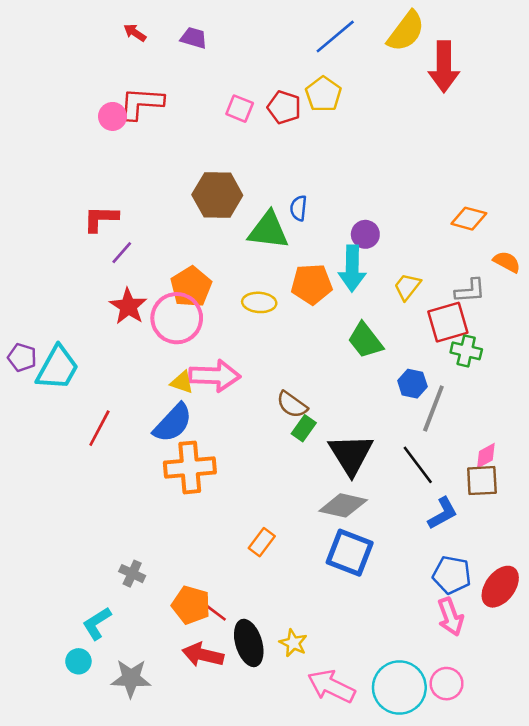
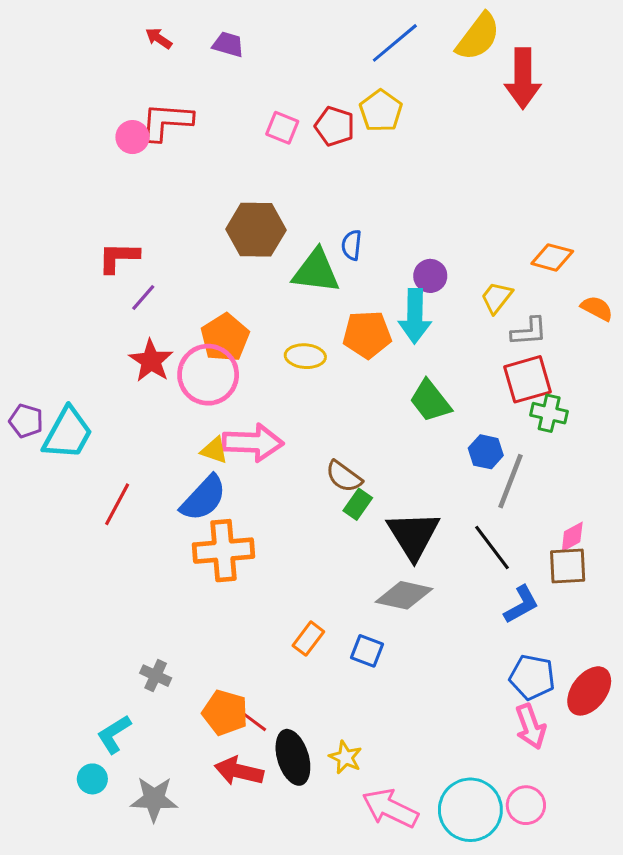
yellow trapezoid: (407, 287) -> (497, 298), moved
gray L-shape: (470, 291) -> (529, 331), moved
blue square: (350, 553) -> (367, 651), moved, size x0.6

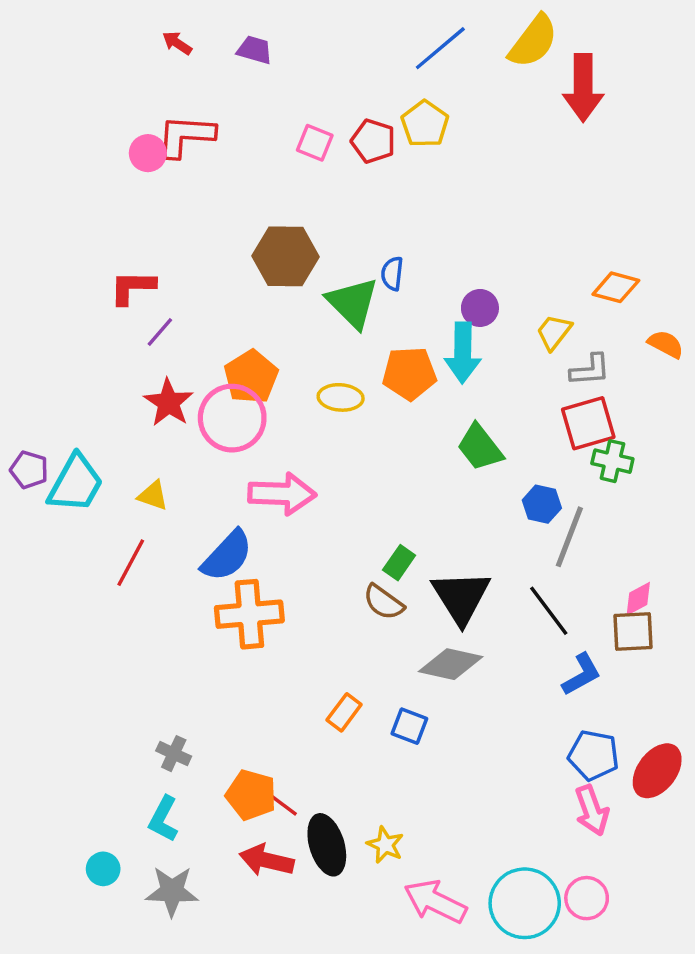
green triangle: (316, 271) -> (353, 303), turned 38
yellow triangle: (214, 450) -> (153, 496), moved
brown semicircle: (344, 477) -> (384, 602), moved
cyan L-shape: (114, 734) -> (163, 819), moved, turned -30

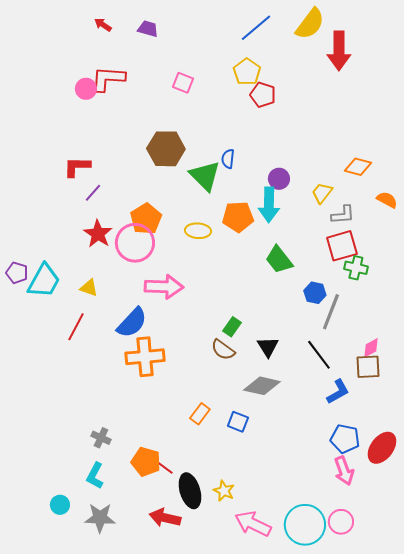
red pentagon: (373, 141) -> (263, 95), moved
black triangle: (461, 597) -> (268, 347), size x0.6
red arrow: (267, 860) -> (165, 518), moved

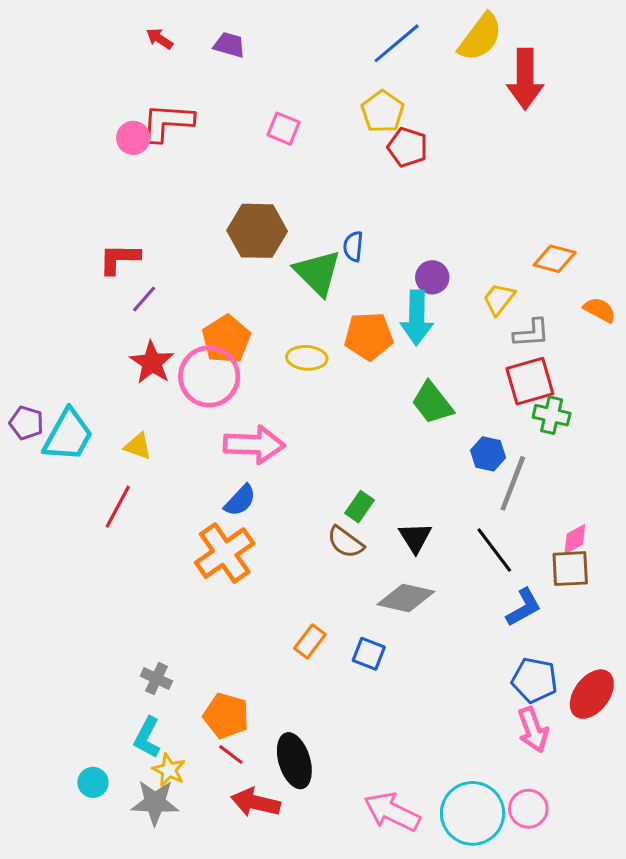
blue semicircle: (132, 323) -> (240, 500), moved, size x0.7
orange cross: (145, 357) -> (225, 553), turned -30
red line: (165, 468) -> (231, 754), moved
yellow star: (224, 491) -> (169, 770), moved

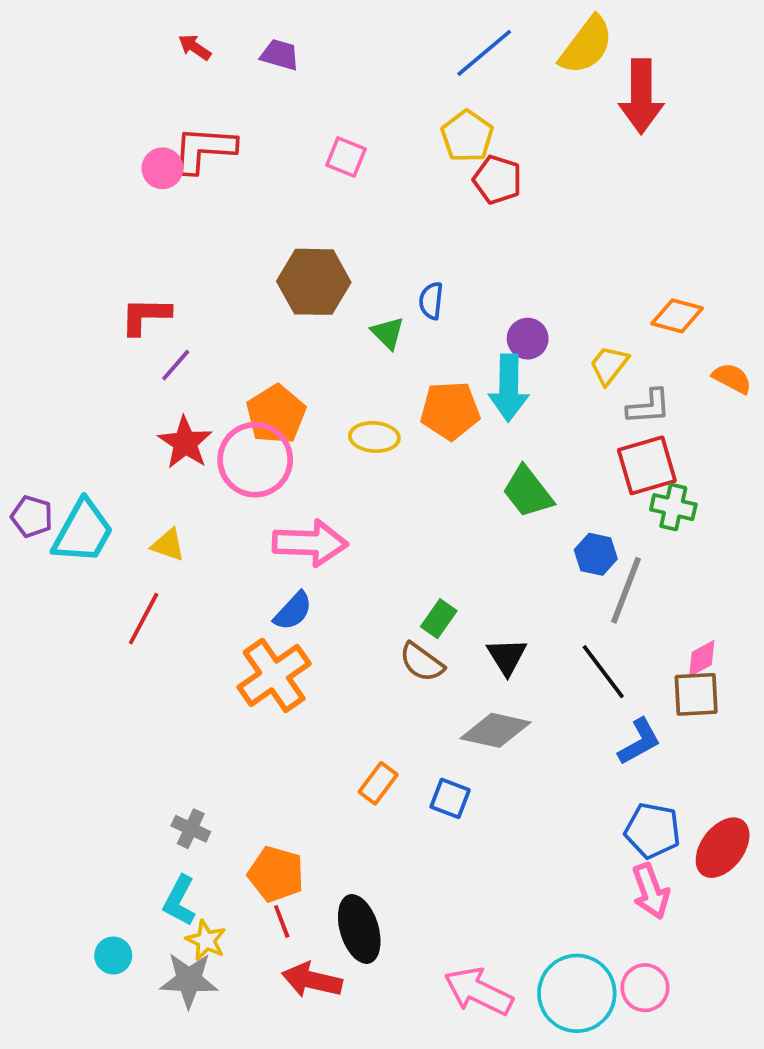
green triangle: (318, 273) -> (388, 333), size x0.6
red line: (231, 754) -> (282, 921), turned 32

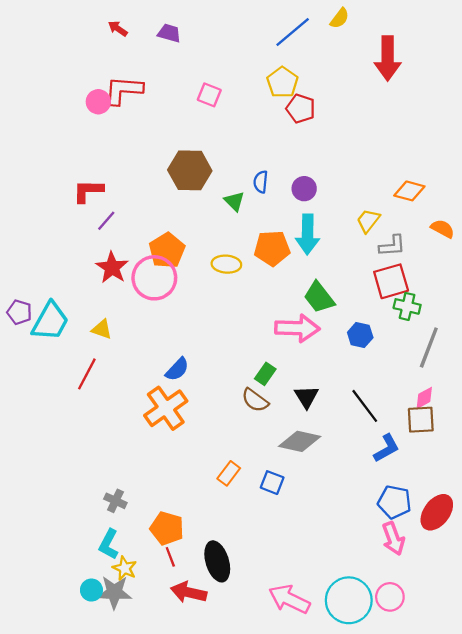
yellow semicircle: (586, 45) -> (340, 18), moved, size x0.6
purple circle: (528, 339) -> (304, 189), moved
pink arrow: (310, 543) -> (297, 328), moved
gray line: (626, 590) -> (429, 348), moved
cyan circle: (113, 955) -> (91, 590), moved

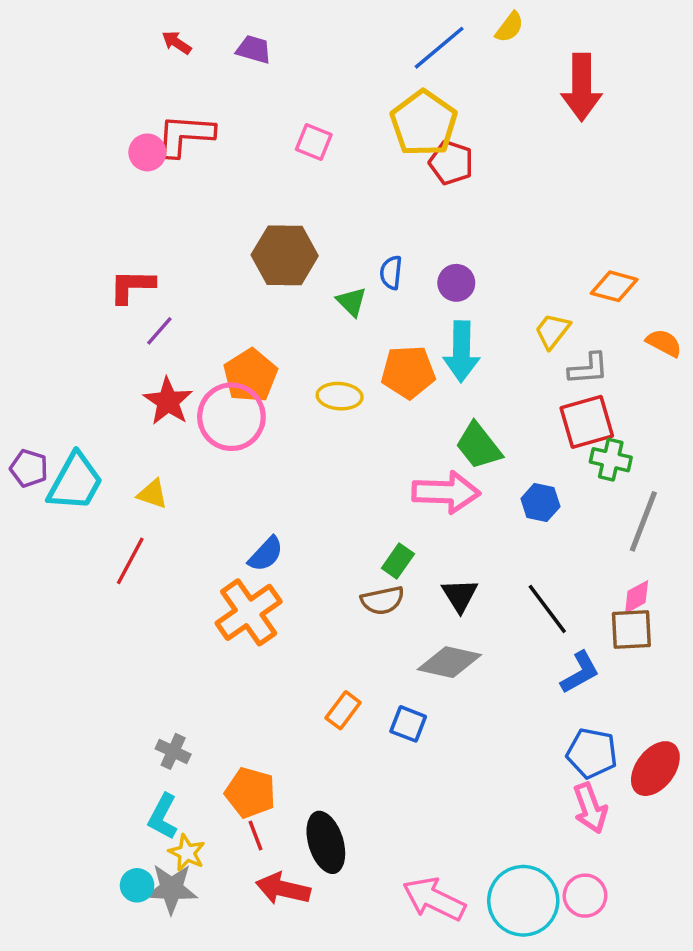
yellow pentagon: (282, 82) -> (424, 123), size x1.4
brown semicircle: (255, 400) -> (382, 600), turned -48

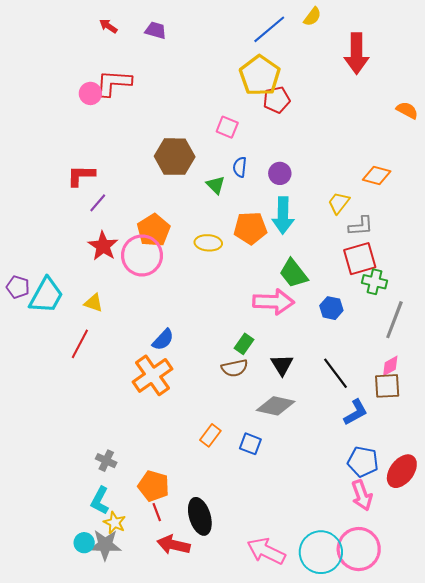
pink square: (314, 142) -> (227, 127), moved
red pentagon: (451, 163) -> (277, 100), turned -30
orange semicircle: (664, 343) -> (407, 110), moved
pink circle: (585, 896) -> (359, 549), size x1.6

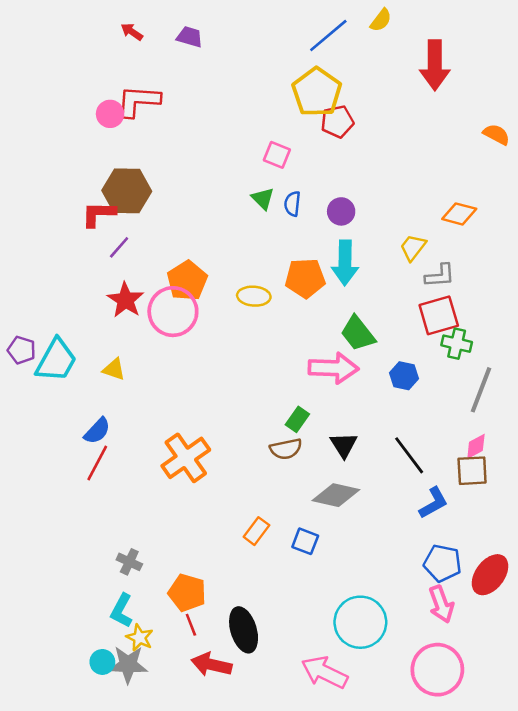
brown hexagon: (175, 157) -> (127, 191), moved
green triangle: (216, 185) -> (263, 199), moved
blue semicircle: (163, 340) -> (97, 431), moved
red line: (80, 344) -> (97, 463), moved
cyan circle: (321, 552) -> (360, 622), moved

